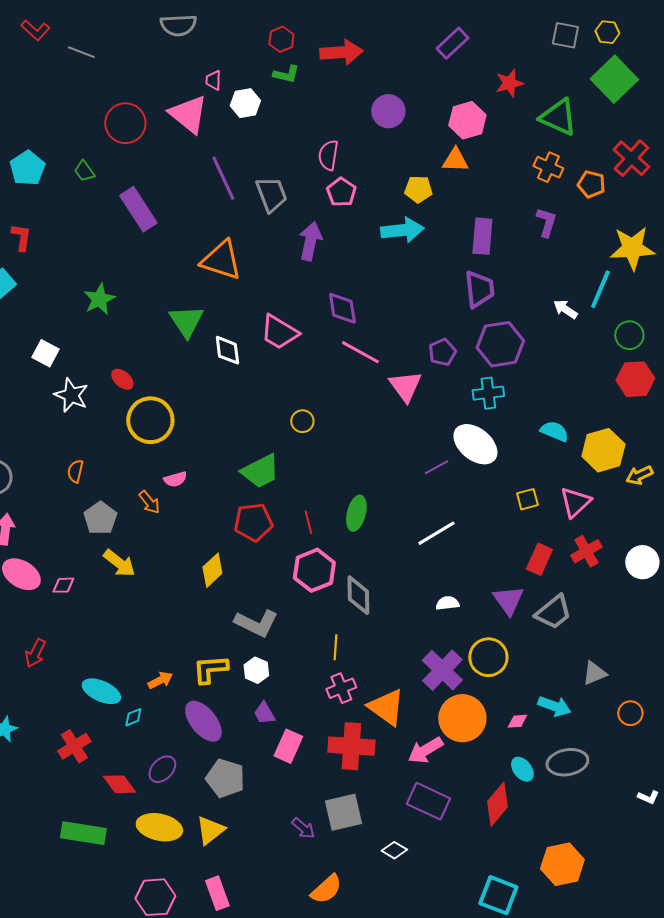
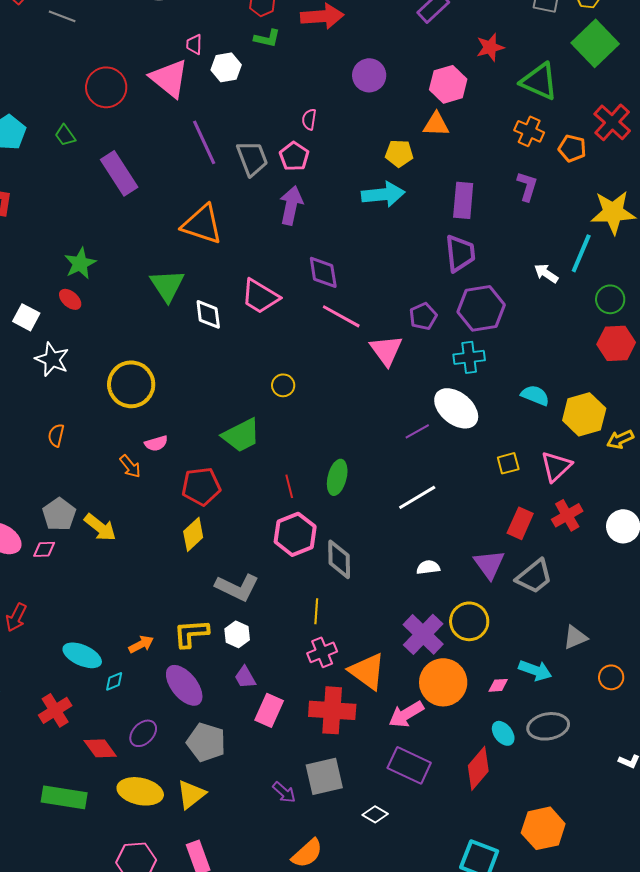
pink semicircle: (328, 155) -> (309, 119), size x0.7
pink pentagon: (341, 192) -> (294, 156), moved
red ellipse: (122, 379) -> (70, 299), moved
gray pentagon: (100, 518) -> (59, 514), moved
red pentagon: (253, 522) -> (201, 486), moved

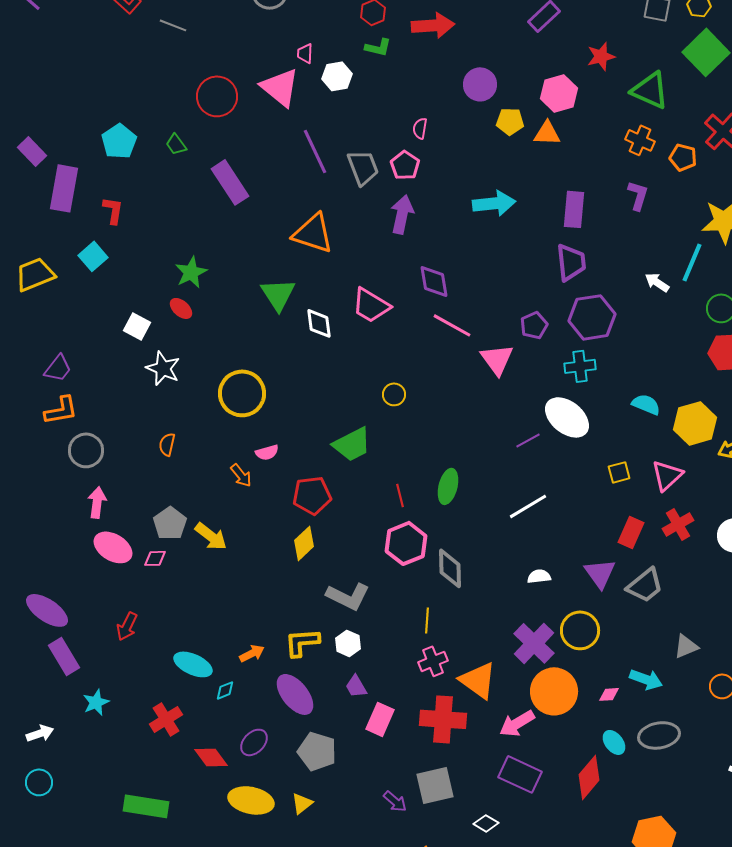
yellow pentagon: (399, 153) -> (510, 121), moved
yellow triangle: (191, 794) -> (302, 803), size x0.7
green rectangle: (64, 797) -> (146, 806), moved

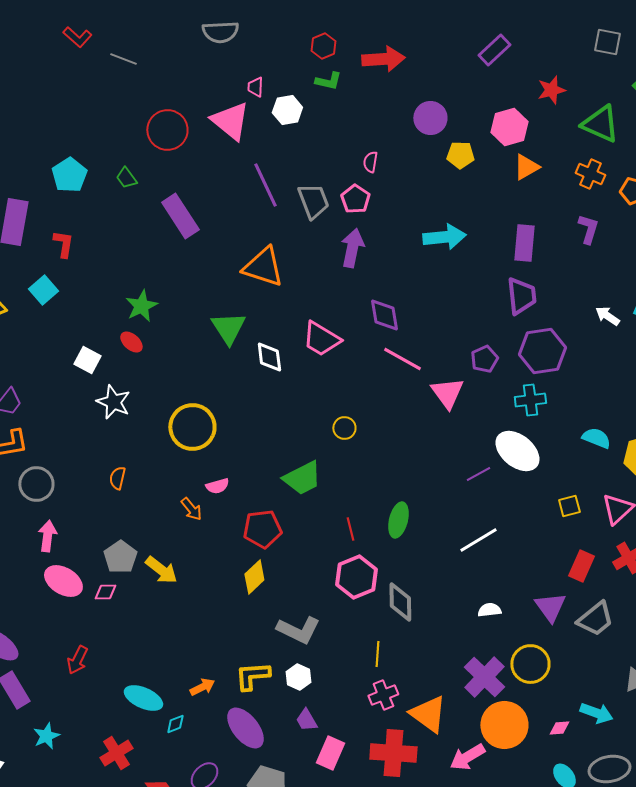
orange triangle: (547, 133) -> (526, 167), moved, turned -32

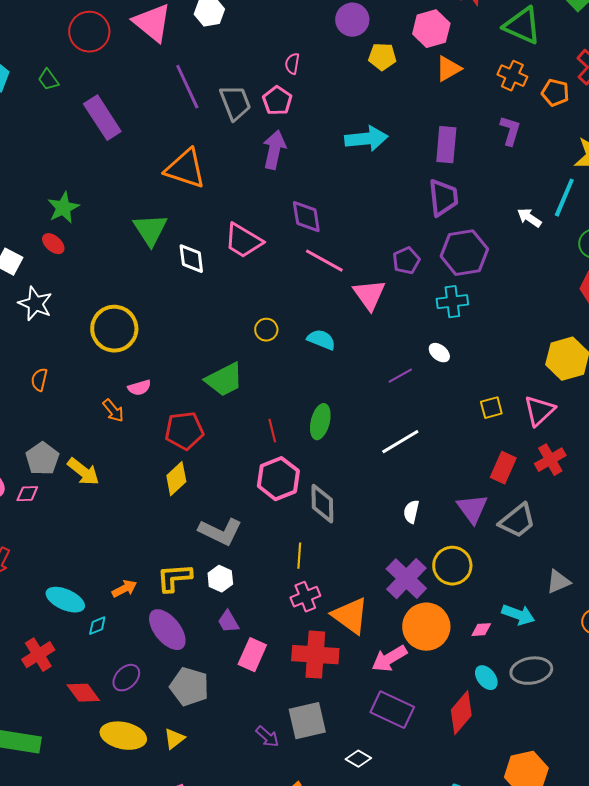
cyan semicircle: (596, 438) -> (321, 340), moved
white ellipse: (517, 451) -> (439, 353), size x0.5
white semicircle: (489, 610) -> (411, 512), turned -70

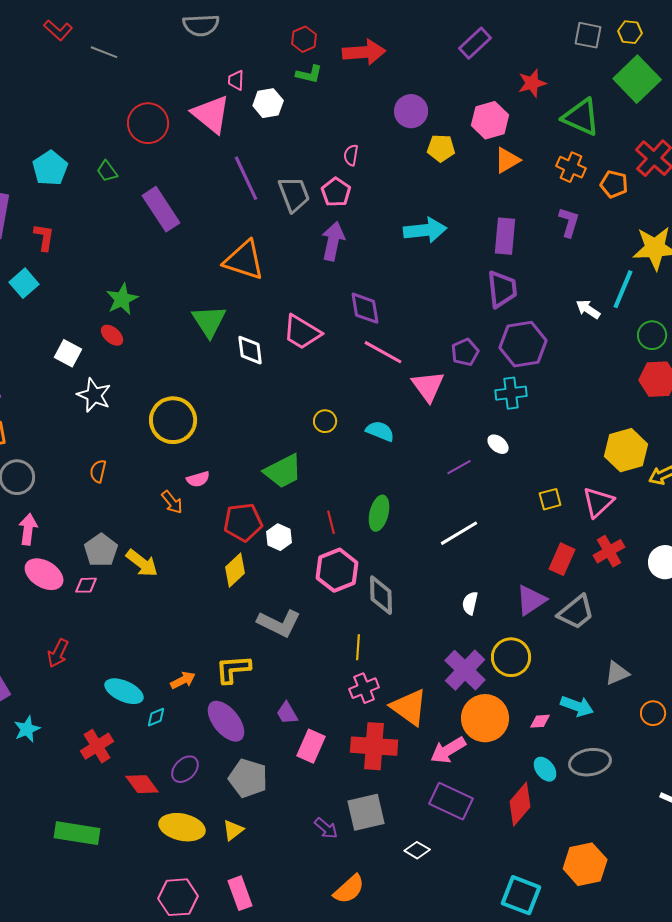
purple triangle: (472, 509) -> (531, 600), turned 32
white hexagon: (220, 579) -> (279, 537), moved

